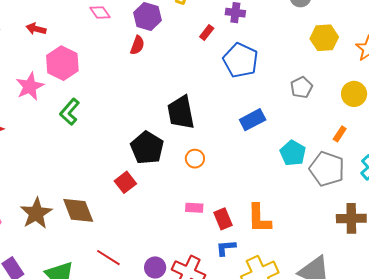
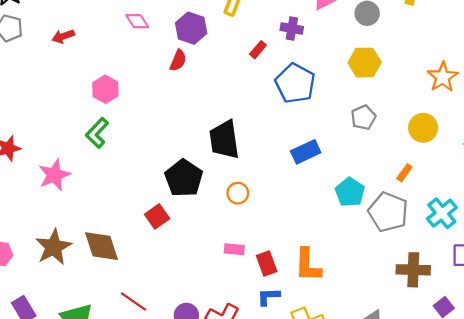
red arrow: (36, 29) -> (63, 36), turned -36
yellow hexagon: (324, 38) -> (365, 63), moved
pink hexagon: (62, 63) -> (105, 89), moved, size x0.7
pink star: (30, 86) -> (54, 175), moved

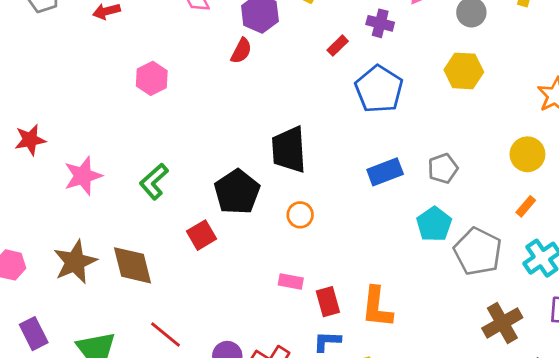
gray pentagon: (363, 117) -> (443, 168), moved
green L-shape: (97, 133) -> (154, 181), moved
orange rectangle: (404, 173) -> (526, 206), moved
brown cross: (413, 270) -> (502, 323), turned -36

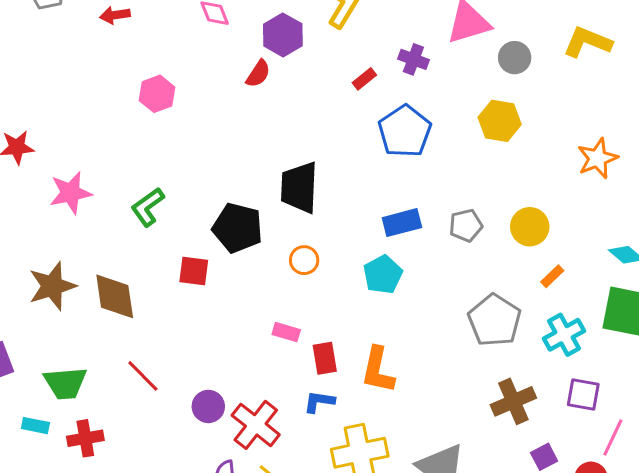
yellow circle: (527, 154) -> (530, 227), moved
black pentagon: (237, 192) -> (238, 228), turned -30
cyan pentagon: (434, 224) -> (383, 275), moved
red square: (202, 235) -> (194, 271), turned 32

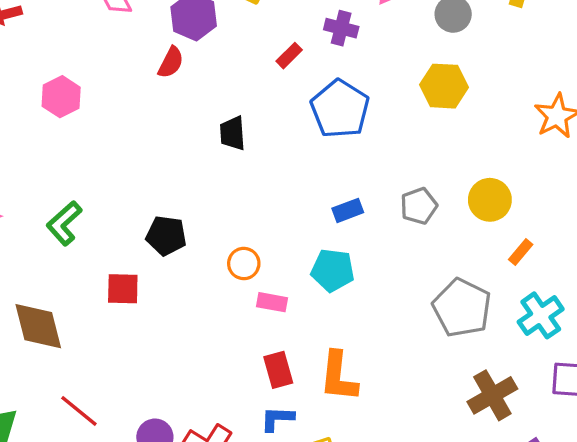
black trapezoid: (299, 187) -> (233, 133), moved, size x0.6
blue rectangle: (402, 223) -> (348, 210), size x0.7
black pentagon: (238, 228) -> (166, 236), size x0.7
cyan pentagon: (383, 275) -> (333, 270), turned -30
pink rectangle: (286, 332) -> (272, 302), moved

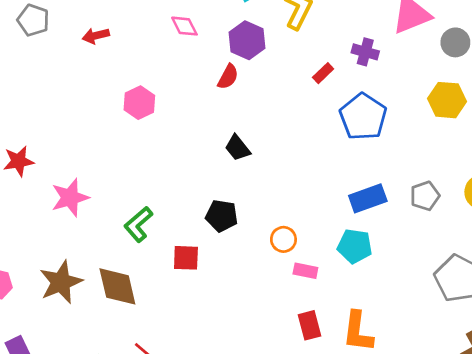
black trapezoid: (233, 133) -> (238, 148), moved, turned -36
blue rectangle: (348, 210) -> (368, 198), size x1.5
green L-shape: (64, 223) -> (138, 224), moved

